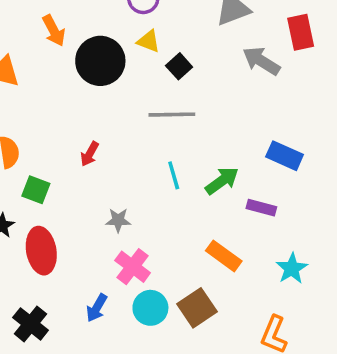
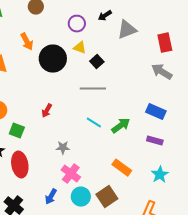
gray arrow: (261, 61) -> (162, 72), moved
cyan line: (174, 175) -> (94, 123), turned -42
purple rectangle: (261, 208) -> (155, 141), moved

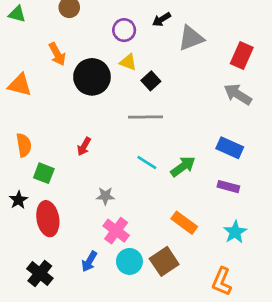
red rectangle: (165, 43) -> (242, 55), turned 36

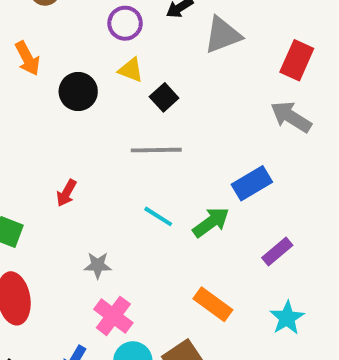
black circle: (92, 77) -> (78, 91), size x0.7
blue rectangle: (230, 148) -> (252, 183), moved, turned -55
purple rectangle: (228, 187) -> (277, 252), turned -55

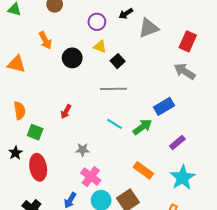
cyan star: (287, 318) -> (183, 178), size x1.4

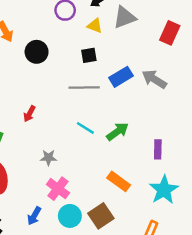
yellow triangle: (100, 47) -> (95, 26), moved
black square: (118, 61) -> (89, 55), turned 32
gray arrow: (185, 71) -> (154, 79), moved
blue rectangle: (164, 106) -> (121, 77), moved
purple rectangle: (177, 143) -> (158, 149), turned -49

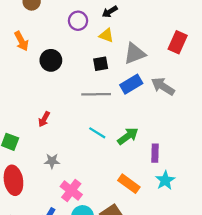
gray triangle: (125, 17) -> (135, 54), moved
purple rectangle: (158, 149) -> (155, 153), moved
gray star: (48, 158) -> (52, 161), moved
cyan star: (164, 190) -> (165, 180), moved, size x0.7

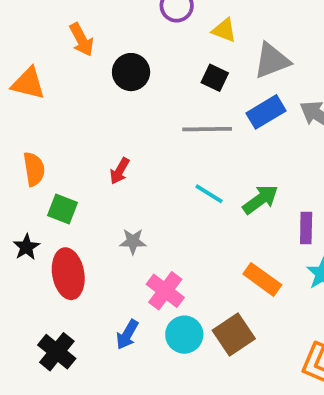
black square: (101, 64) -> (215, 78), turned 35

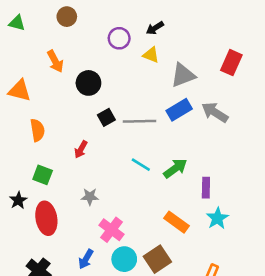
black square: (215, 78) -> (106, 117), moved, turned 36
orange semicircle: (34, 169) -> (37, 130), moved

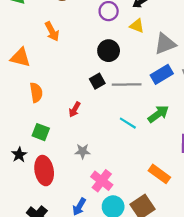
black circle: (88, 83) -> (109, 51), moved
green arrow: (175, 168) -> (158, 114), moved

